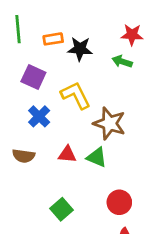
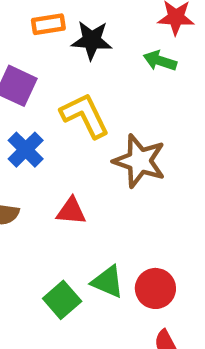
green triangle: (97, 157) -> (108, 282), moved

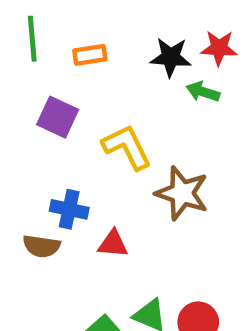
black star: (92, 40) -> (171, 57), moved
blue cross: (26, 150) -> (69, 209), moved, turned -33

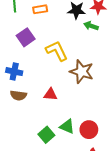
purple square: (58, 117) -> (26, 37), turned 30
blue cross: (69, 209) -> (14, 72), moved

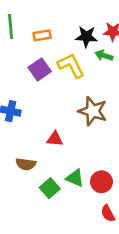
purple square: (26, 37) -> (40, 69), moved
yellow L-shape: (57, 51) -> (71, 66), moved
brown semicircle: (18, 95) -> (26, 164), moved

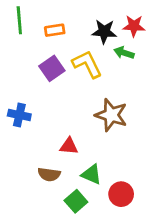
brown semicircle: (26, 164) -> (49, 174), moved
green triangle: (75, 178) -> (91, 174), moved
green square: (50, 188) -> (76, 201), moved

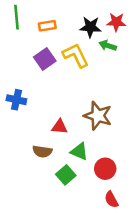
brown star: (111, 115) -> (98, 116), moved

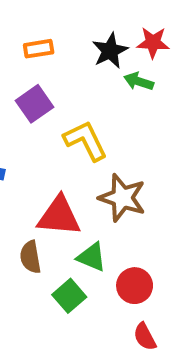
black star: (90, 27) -> (110, 51), turned -30
yellow L-shape: (76, 55) -> (86, 141), moved
red triangle: (60, 127) -> (59, 216), size x1.6
brown semicircle: (42, 151) -> (30, 257), turned 72

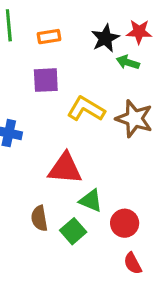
purple square: (35, 104) -> (46, 80), turned 32
yellow L-shape: (86, 141) -> (86, 109), turned -33
brown star: (122, 198) -> (134, 119), moved
brown semicircle: (30, 257) -> (39, 218), moved

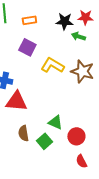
black star: (105, 38) -> (64, 21), turned 30
purple square: (46, 80) -> (27, 47), turned 30
red triangle: (65, 168) -> (16, 101), moved

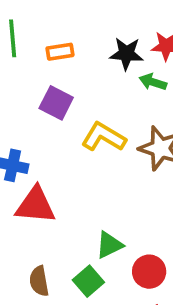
green triangle: (55, 122) -> (109, 245), turned -49
brown semicircle: (23, 133) -> (39, 281), moved

